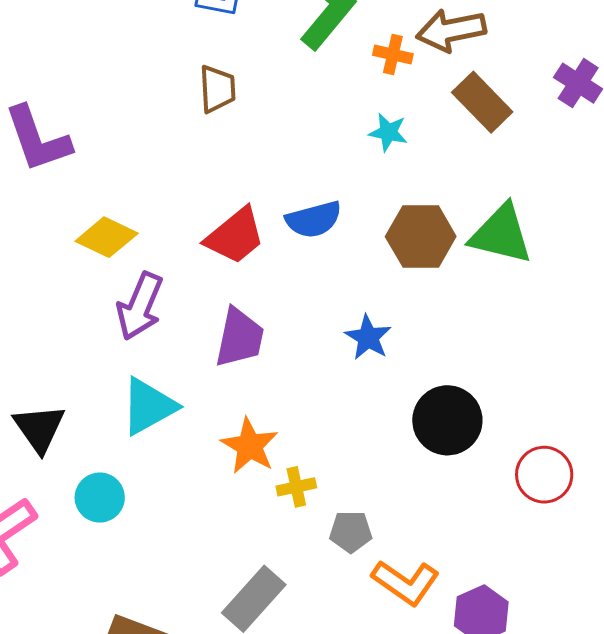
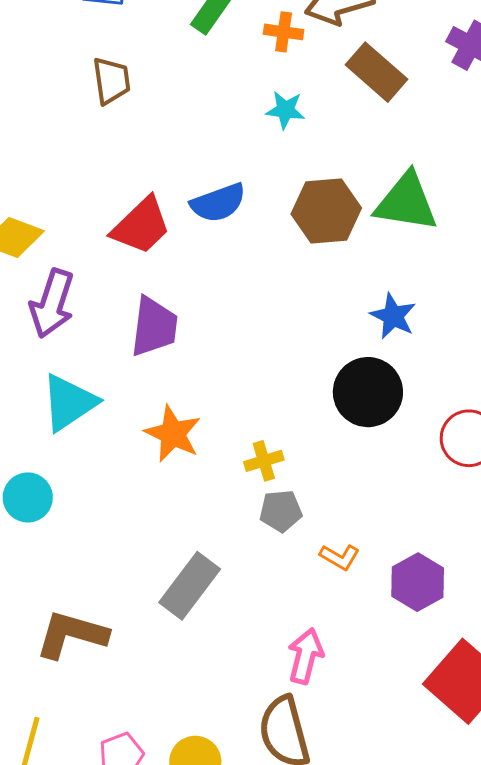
blue star: (368, 337) -> (393, 316), moved
yellow cross: (296, 487) -> (264, 461), moved
orange L-shape: (406, 582) -> (340, 557), size x0.6

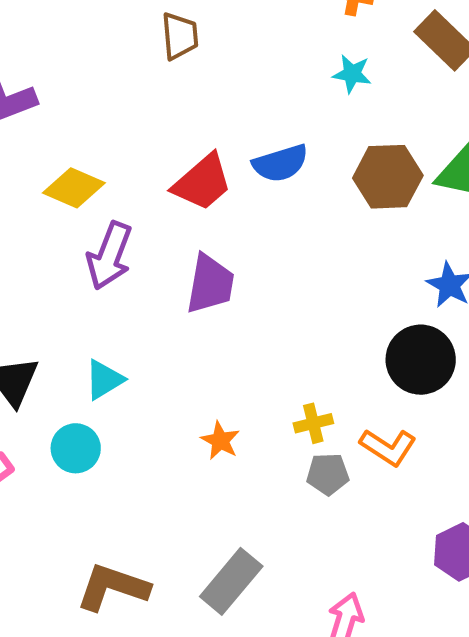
cyan triangle: (69, 403) -> (104, 380), moved, size x0.7
orange star: (173, 434) -> (220, 441), moved, size x0.7
orange L-shape: (340, 557) -> (388, 447), moved, size x1.4
gray rectangle: (190, 586) -> (231, 581), moved

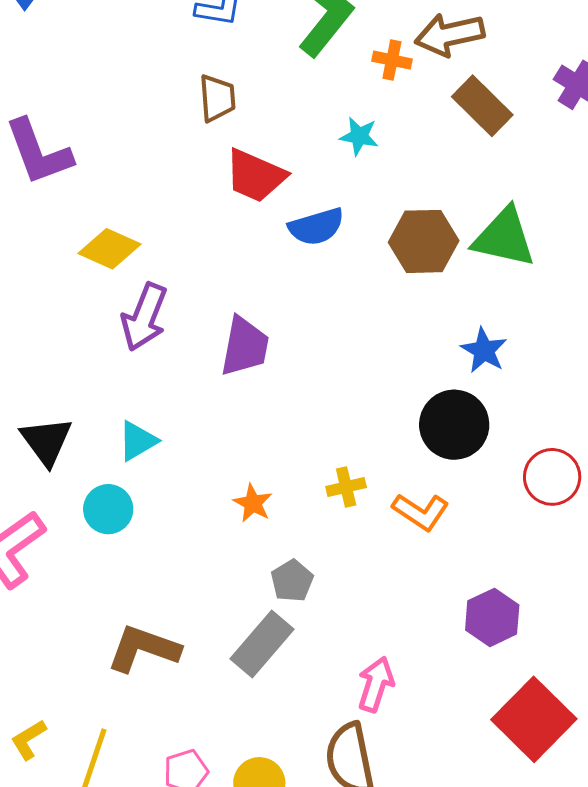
cyan star: (352, 74) -> (359, 136), moved
red trapezoid: (202, 182) -> (255, 176), moved, turned 64
gray pentagon: (328, 474) -> (292, 581), moved, turned -30

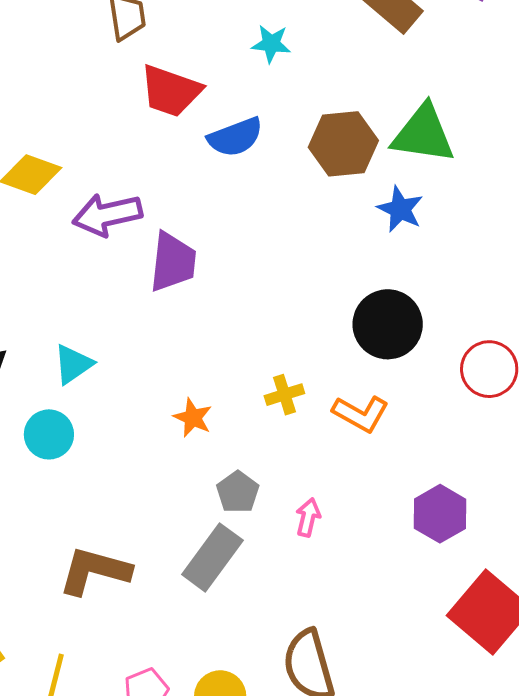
purple arrow: (144, 317) -> (107, 215), moved, turned 60
blue star: (484, 350) -> (400, 209), moved
pink arrow: (376, 684) -> (308, 517), moved, size x0.7

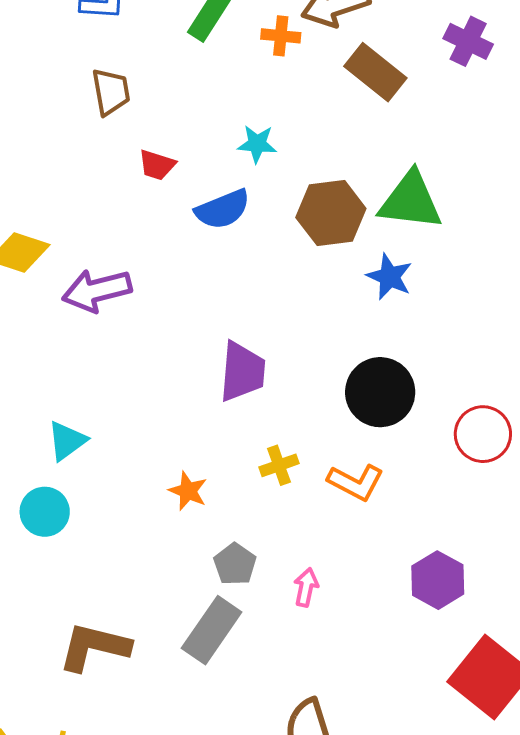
cyan star: (271, 44) -> (257, 144), moved
red trapezoid: (171, 91) -> (157, 165), size x0.6
purple trapezoid: (173, 262) -> (242, 372), moved

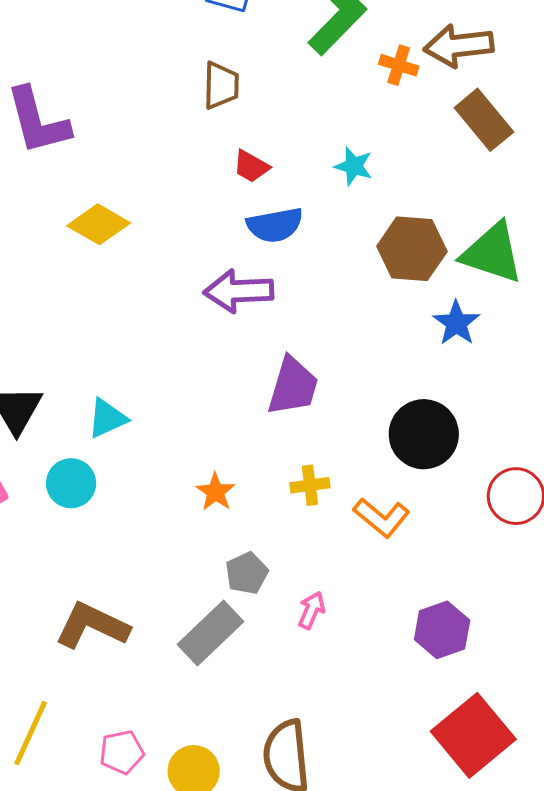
blue semicircle: (223, 209) -> (275, 225), moved
purple arrow: (97, 290) -> (239, 291), moved

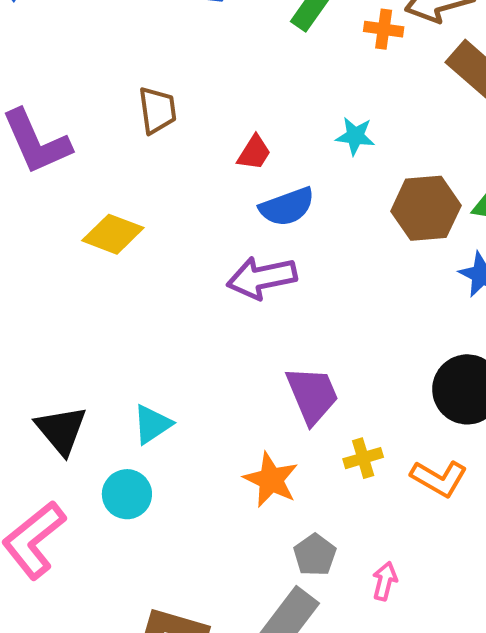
brown trapezoid: (221, 85) -> (157, 110), moved
red trapezoid: (251, 166) -> (254, 153), turned -78
purple trapezoid: (293, 386) -> (312, 395), moved, turned -30
orange star: (216, 492) -> (271, 480), size x1.4

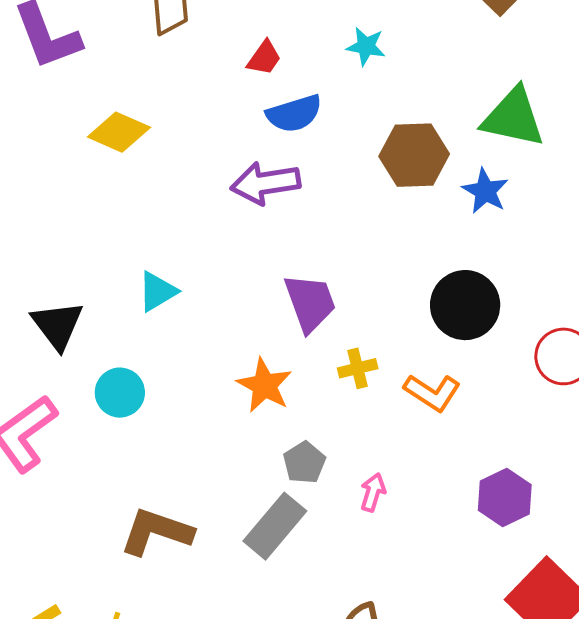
brown hexagon: (426, 208) -> (414, 155), moved
cyan triangle: (152, 424) -> (157, 291), moved

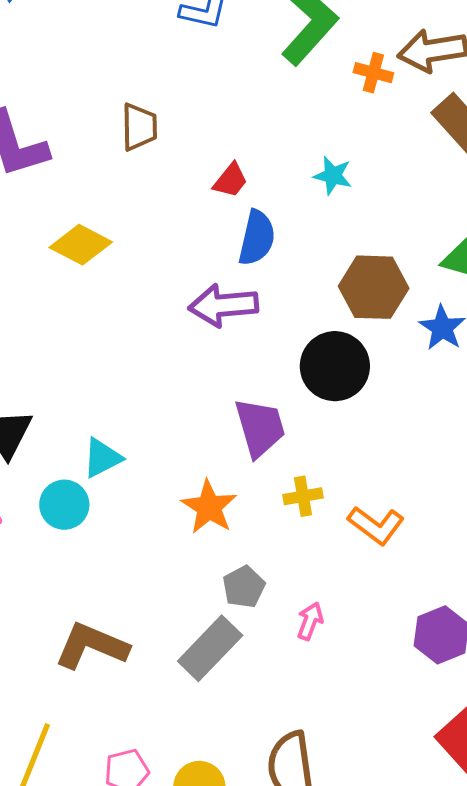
blue semicircle: (294, 114) -> (257, 238), turned -64
cyan triangle: (157, 291) -> (102, 458), moved
black circle: (465, 305) -> (335, 366), moved

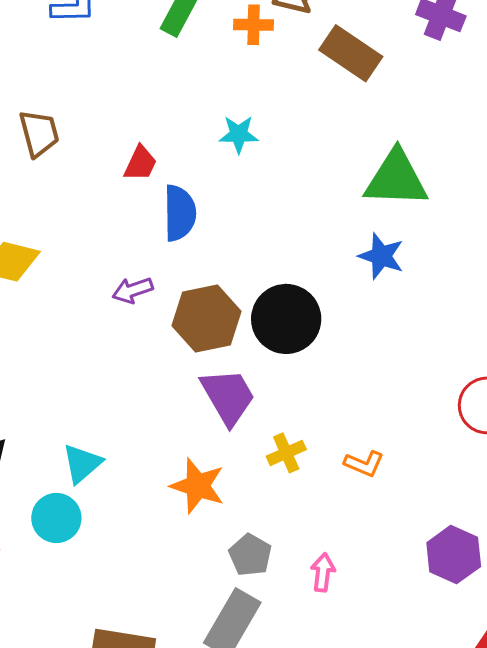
brown hexagon: (374, 287) -> (207, 319), moved
purple arrow: (223, 305) -> (133, 290), moved, size x0.6
orange L-shape: (376, 525) -> (364, 464), size x0.7

